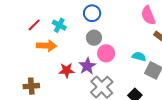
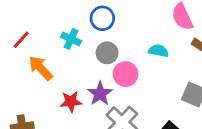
cyan cross: (59, 25) -> (71, 39), moved
orange arrow: (47, 46) -> (40, 68), turned -132
cyan semicircle: (139, 57) -> (158, 51), moved

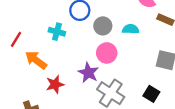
gray circle: (107, 53) -> (103, 26), moved
red star: (71, 102) -> (55, 84), moved

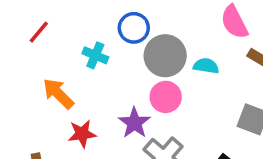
gray circle: (103, 26) -> (165, 56), size x1.5
red line: (16, 39) -> (39, 32), moved

